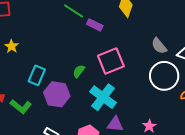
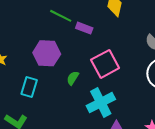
purple hexagon: (57, 94) -> (47, 53), moved
cyan cross: (103, 97) -> (101, 103), turned 32

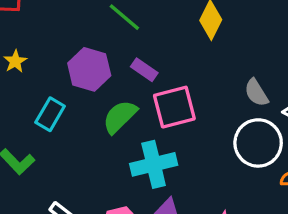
purple rectangle: (84, 28) -> (144, 70), moved
green semicircle: (73, 78) -> (120, 117), size x1.6

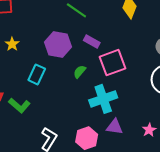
green semicircle: (120, 117) -> (80, 72), size x0.6

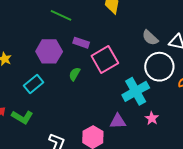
cyan rectangle: (37, 74) -> (34, 84), turned 36
cyan cross: (103, 99) -> (136, 91), moved

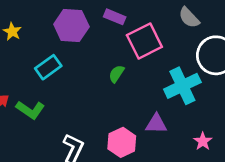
gray semicircle: (150, 38) -> (189, 18), moved
green semicircle: (75, 74) -> (116, 74), moved
pink star: (152, 118) -> (203, 141), moved

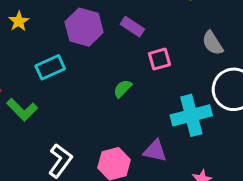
pink square: (144, 41) -> (160, 59), size x0.6

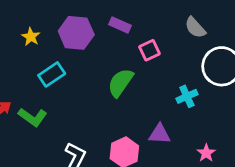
yellow star: (19, 21) -> (31, 37), moved
green semicircle: (123, 89) -> (120, 83), size x1.6
cyan cross: (191, 115) -> (187, 96), size x0.6

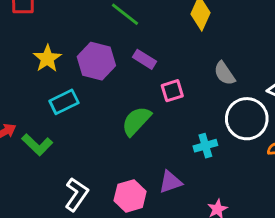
yellow star: (31, 37) -> (47, 58), size x1.4
purple triangle: (160, 134) -> (170, 182), turned -30

